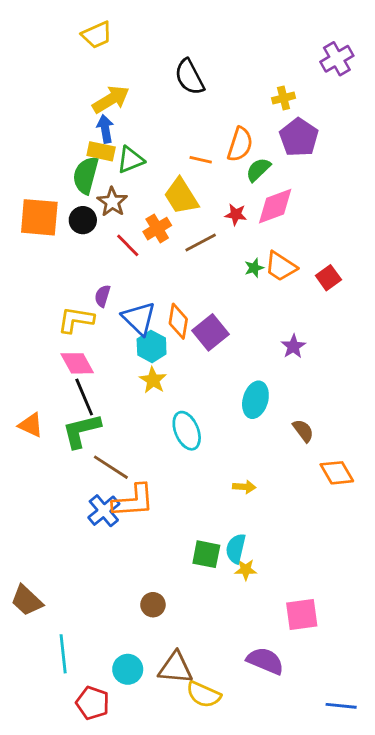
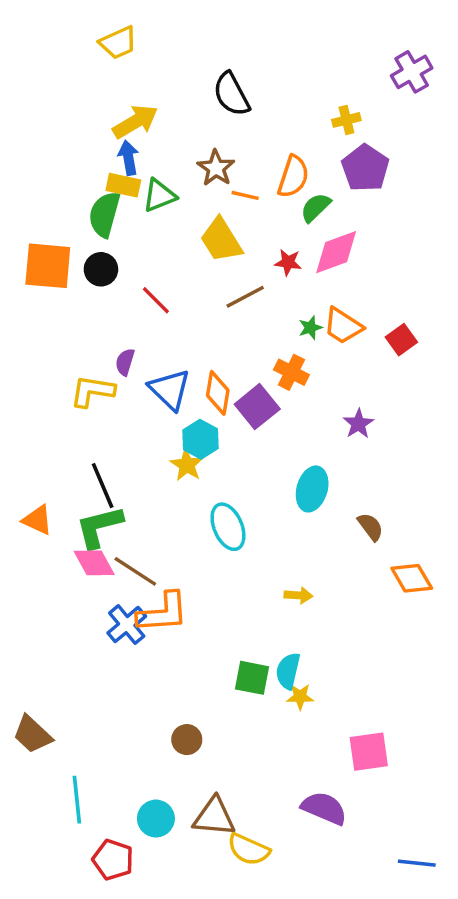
brown star: (112, 202) -> (216, 168), moved
orange cross: (157, 229) -> (291, 372), moved, turned -32
cyan hexagon: (152, 346) -> (201, 439), moved
pink diamond: (77, 363) -> (94, 563), moved

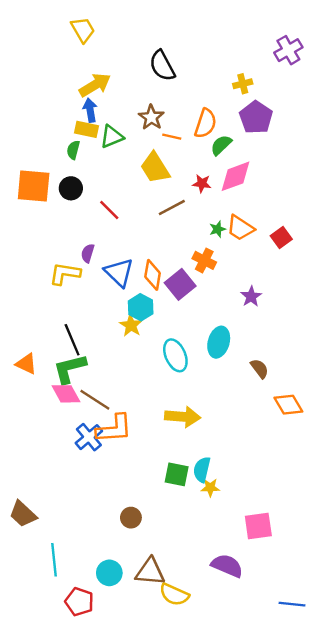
yellow trapezoid: (118, 43) -> (83, 30), turned -96
green semicircle: (104, 214) -> (73, 150), size x0.6
cyan ellipse: (228, 527) -> (175, 355), moved
yellow arrow: (298, 595) -> (183, 417), moved, size x1.8

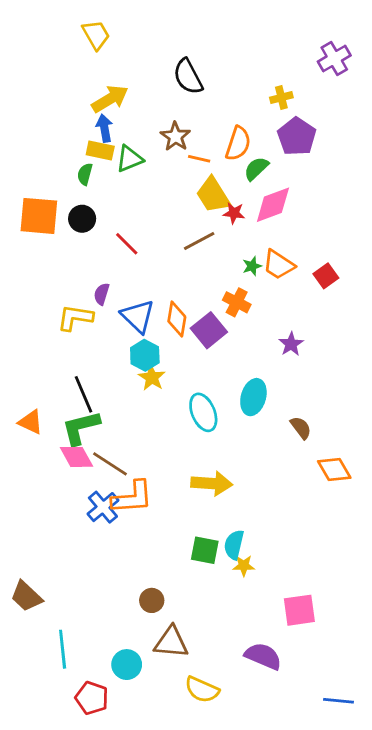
yellow trapezoid: (155, 168) -> (213, 195), moved
cyan hexagon: (141, 307) -> (145, 355), moved
brown triangle: (150, 572) -> (171, 642), moved

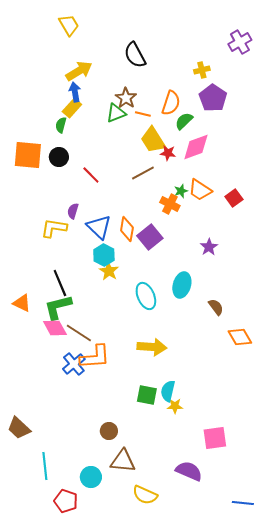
yellow rectangle: (100, 150) -> (72, 108), turned -60
green triangle: (129, 159) -> (116, 113), moved
orange cross: (237, 302) -> (170, 204), moved

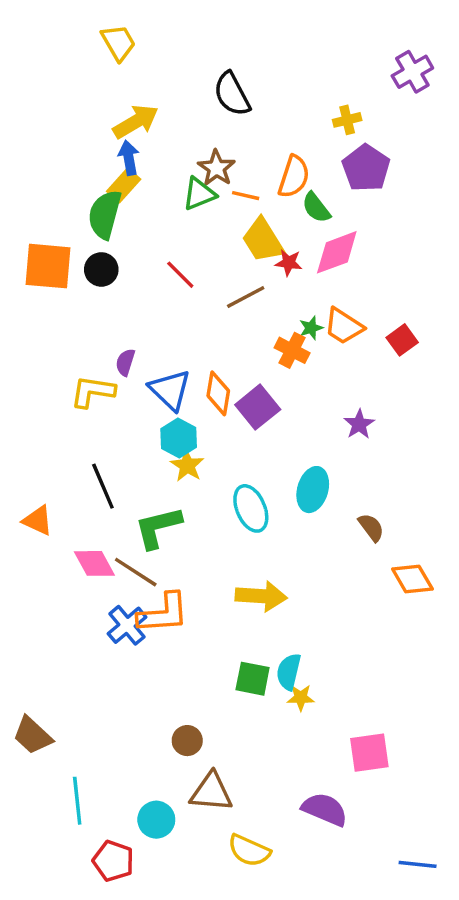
green semicircle: (184, 121) -> (316, 208), turned -84
green semicircle: (61, 125) -> (105, 214), size x1.8
red line: (91, 175) -> (180, 275), moved
green L-shape: (58, 307) -> (158, 527), moved

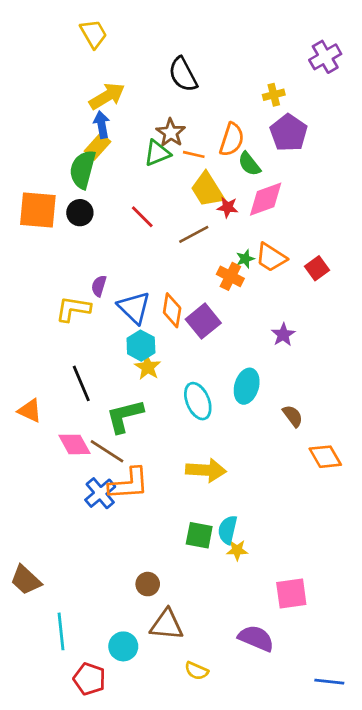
yellow semicircle: (249, 851) -> (196, 671), size x0.7

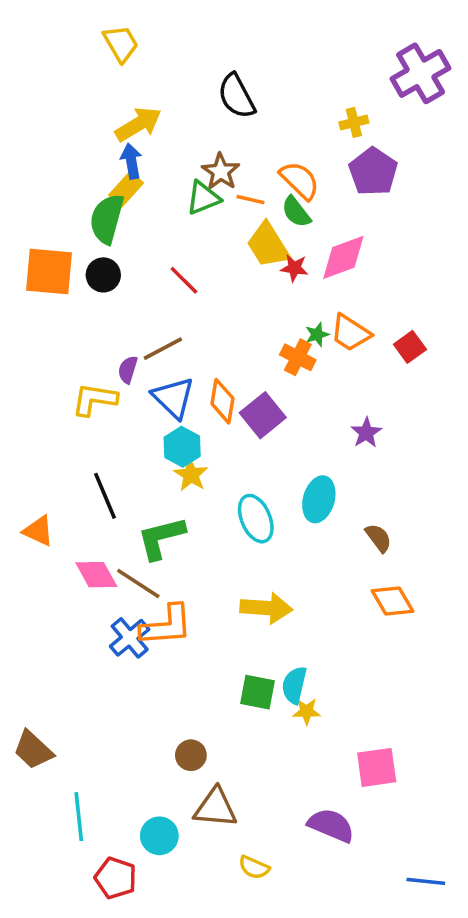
purple cross: (325, 57) -> (421, 73), size x1.4
orange semicircle: (232, 140) -> (300, 180), turned -64
green semicircle: (249, 164) -> (296, 212), moved
brown line: (194, 234) -> (163, 349), moved
orange diamond: (325, 457) -> (392, 601), moved

